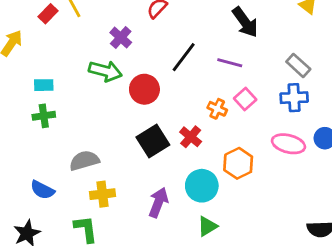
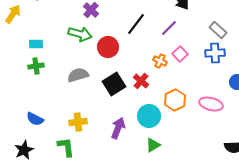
purple line: (230, 63) -> (169, 28), turned -60
pink ellipse: (288, 144) -> (211, 104), moved
gray semicircle: (84, 161) -> (78, 75), moved

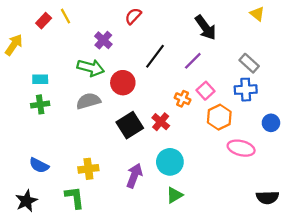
gray semicircle: (78, 75) -> (88, 101), moved
orange hexagon: (175, 100) -> (219, 117), moved

